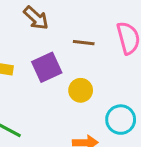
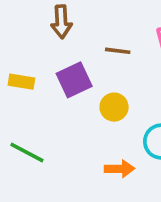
brown arrow: (36, 18) -> (61, 22), turned 44

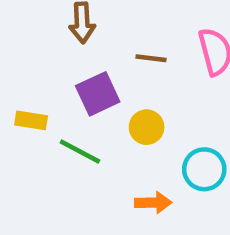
yellow rectangle: (21, 82) -> (31, 120), moved
green line: (27, 152) -> (80, 152), moved

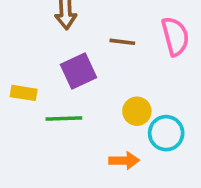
yellow circle: (147, 127) -> (137, 111), moved
green line: (80, 152) -> (64, 119), turned -30

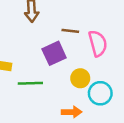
pink semicircle: (175, 36) -> (98, 43), moved
purple square: (78, 71) -> (54, 53), moved

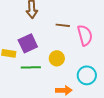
purple square: (54, 53) -> (28, 43), moved
yellow circle: (80, 78) -> (57, 58), moved

